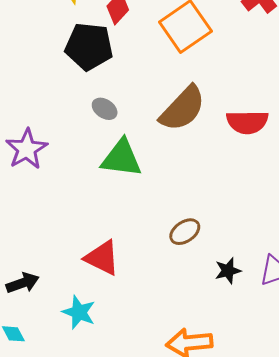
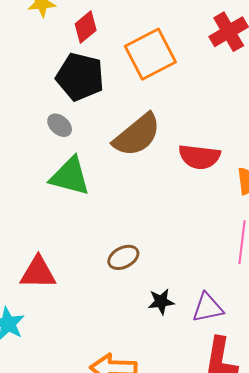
black pentagon: (89, 46) -> (80, 77), moved
red triangle: (102, 258) -> (38, 273), turned -33

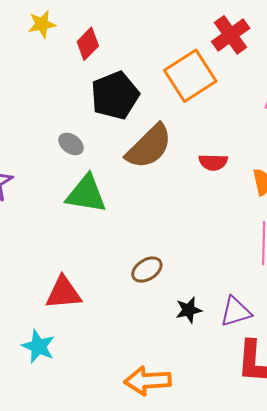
orange square: (150, 54) -> (190, 76), moved
black pentagon: (80, 77) -> (115, 95), moved, turned -30
red semicircle: (199, 157) -> (213, 162), size x0.7

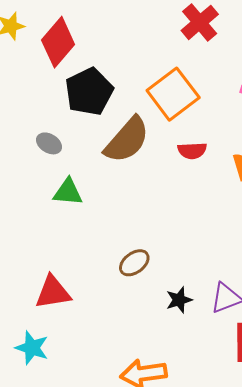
red diamond: (88, 44) -> (58, 42), size x1.5
orange square: (190, 76) -> (173, 94), moved
green triangle: (86, 194) -> (68, 192), size x0.7

